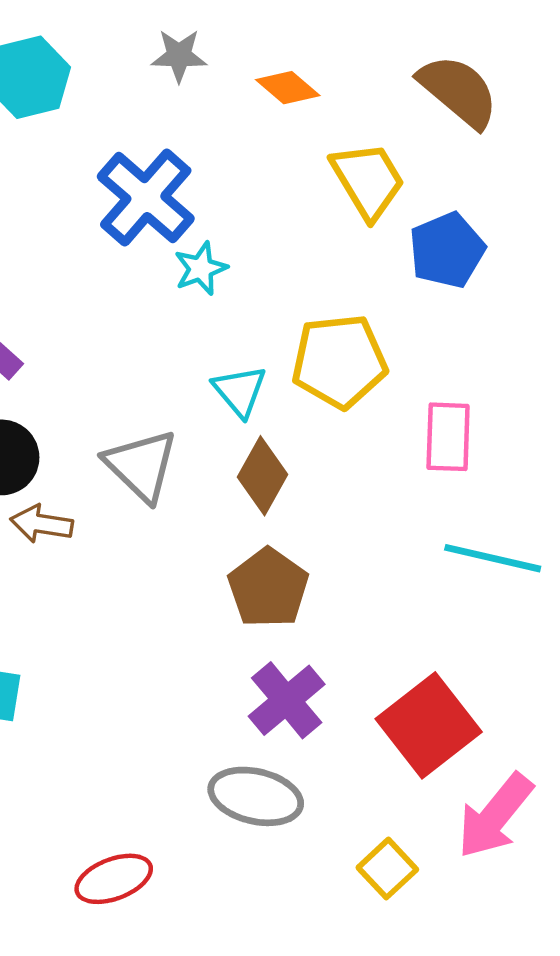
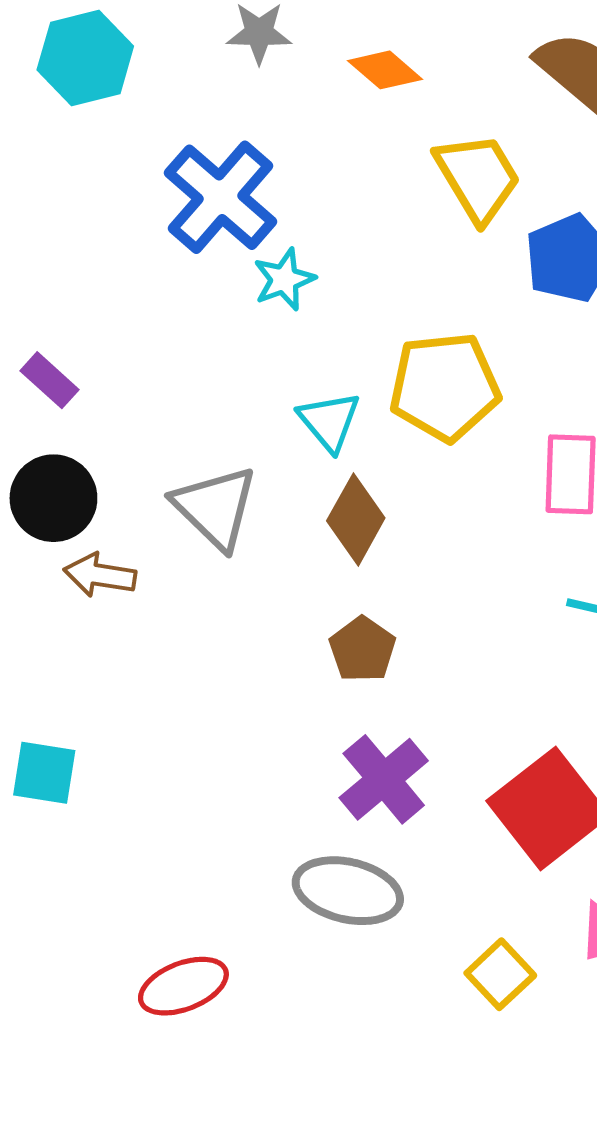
brown pentagon: (268, 588) -> (362, 649), size x0.7

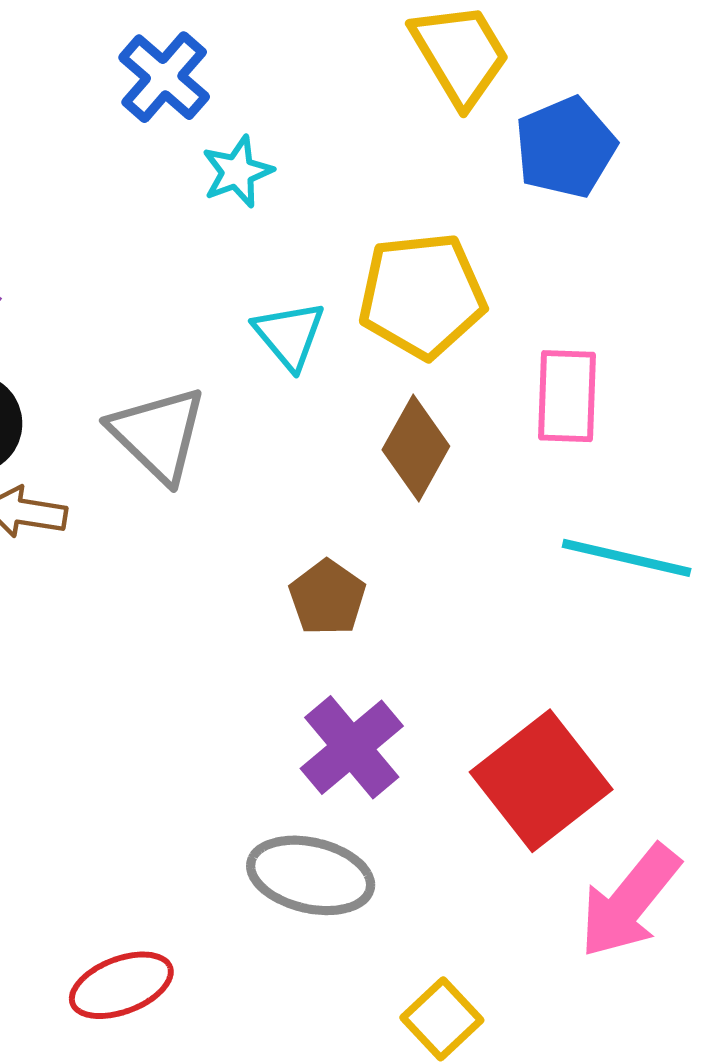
blue cross: (221, 197) -> (164, 77), size x0.7
brown diamond: (356, 519) -> (416, 448), moved
yellow square: (500, 974) -> (442, 1019), moved

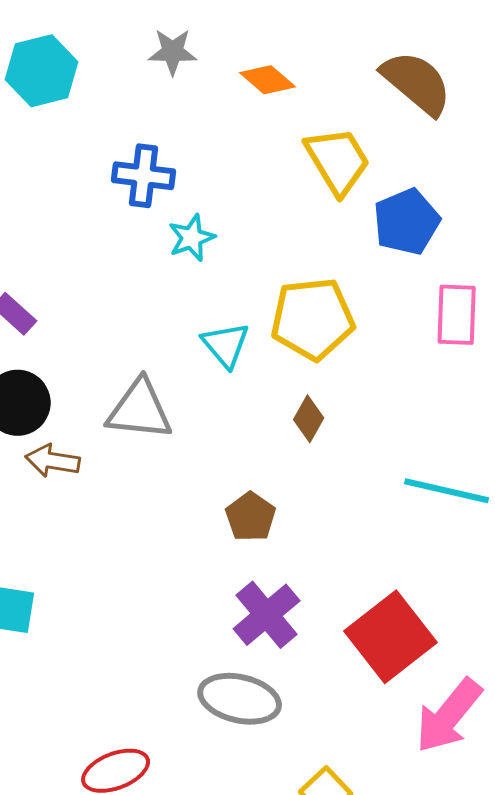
blue cross: (164, 77) -> (144, 176), turned -34
pink rectangle: (567, 396) -> (457, 315), moved
gray triangle: (158, 434) -> (140, 410), turned -38
brown diamond: (416, 448) -> (309, 419), size x0.7

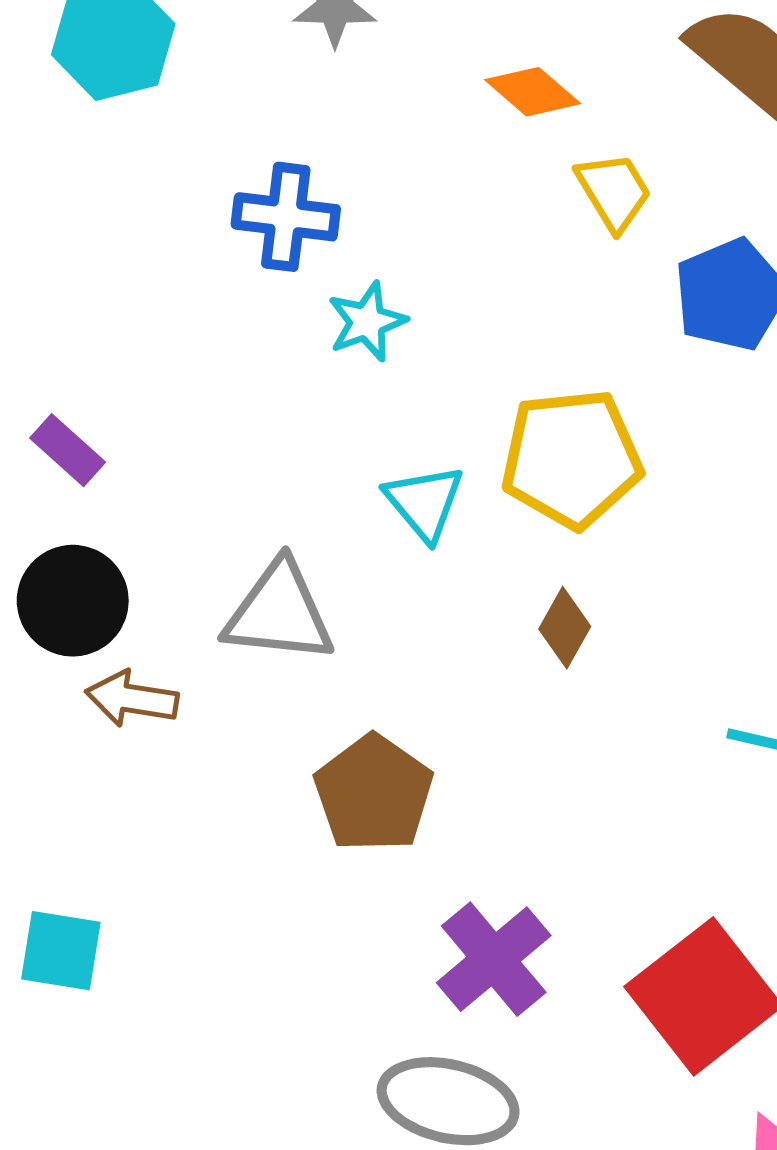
orange diamond: (268, 80) -> (533, 92), moved
yellow trapezoid: (338, 161) -> (614, 191), size x0.7
brown pentagon: (251, 517) -> (374, 793), moved, size x1.4

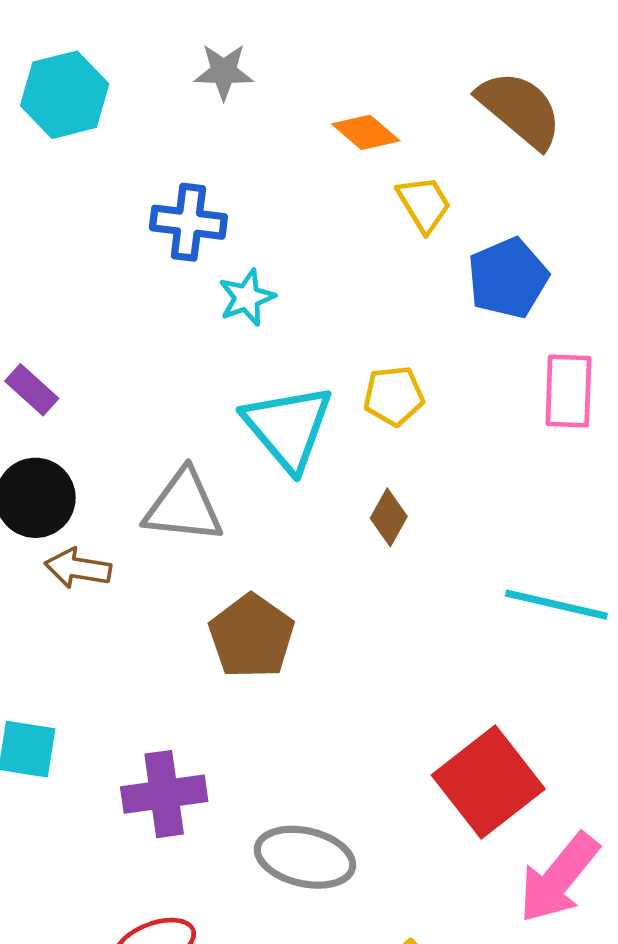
yellow pentagon: (572, 459) -> (394, 396), size x0.6
cyan triangle: (424, 503) -> (288, 427), size x1.6
purple cross: (494, 959) -> (164, 794), moved, turned 32

